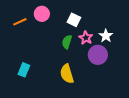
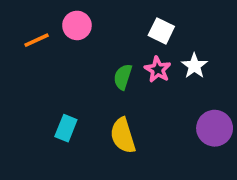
white square: (74, 20) -> (161, 31), moved
purple circle: (98, 55) -> (215, 128), moved
cyan rectangle: (24, 70) -> (66, 128), moved

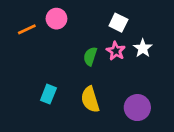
purple circle: (215, 128) -> (137, 108), moved

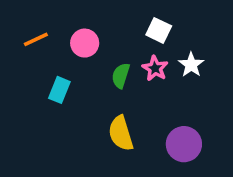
pink circle: (56, 19) -> (85, 43), moved
cyan rectangle: (48, 94) -> (59, 90), moved

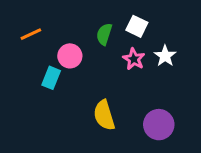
pink circle: (85, 43) -> (70, 56), moved
green semicircle: (121, 76) -> (104, 34), moved

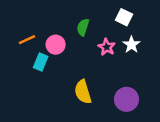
white square: (137, 26) -> (124, 17), moved
orange line: (31, 34) -> (27, 40), moved

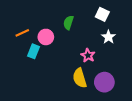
pink star: (107, 47) -> (88, 55), moved
yellow semicircle: (83, 92) -> (80, 78), moved

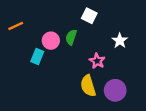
white square: (102, 14) -> (89, 16), moved
green semicircle: (68, 23) -> (71, 37), moved
orange line: (22, 33) -> (16, 26), moved

